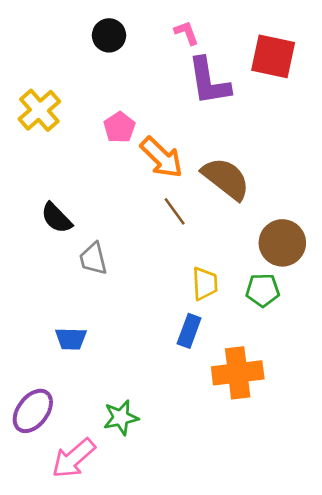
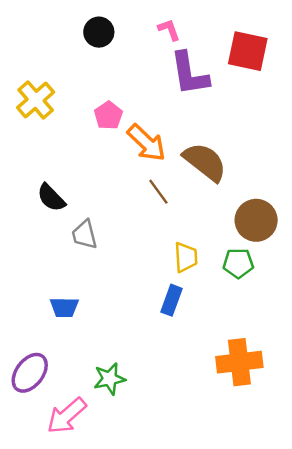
orange cross: (238, 373) -> (239, 362), moved

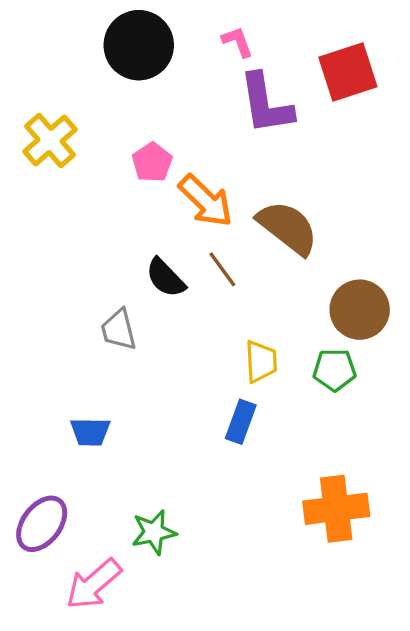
black circle: (99, 32) -> (139, 45), size x1.6
red square: (248, 51) -> (348, 72), turned -30
black semicircle: (51, 198) -> (166, 278), moved

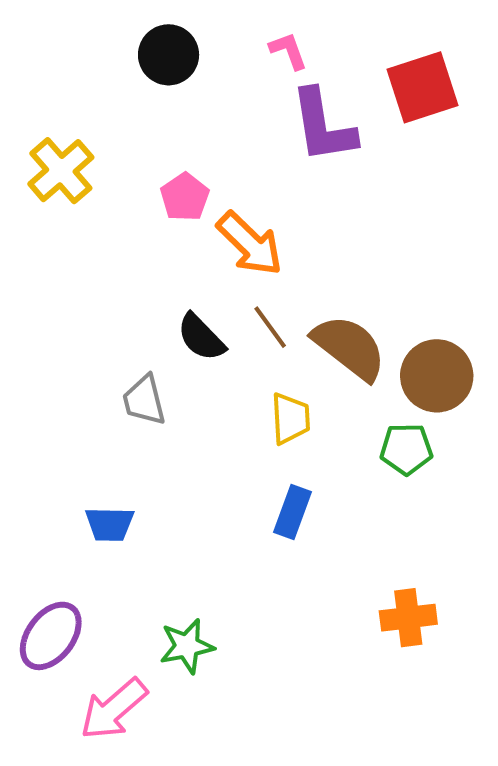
black circle: (139, 45) -> (169, 55), size x0.7
brown semicircle: (288, 228) -> (349, 347), moved
yellow trapezoid: (261, 361) -> (290, 419), moved
orange cross: (336, 509) -> (408, 618), size x0.7

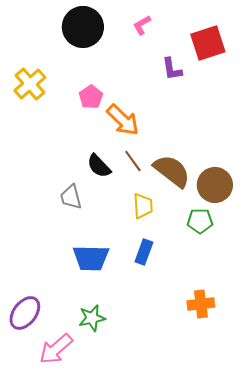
pink L-shape: (288, 51) -> (142, 25), turned -100
black circle: (169, 55) -> (83, 27), size x1.4
purple L-shape: (323, 126) -> (172, 69), moved, size x0.6
blue trapezoid: (110, 524) -> (91, 258), moved, size x1.5

